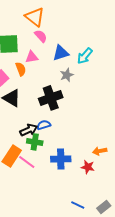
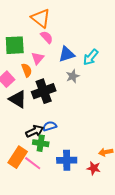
pink triangle: (32, 57) -> (38, 58), turned -40
black cross: (51, 98) -> (44, 91), moved

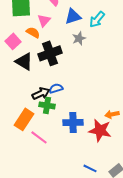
orange semicircle: (27, 70) -> (33, 32), turned -40
pink line: (33, 163) -> (39, 137), moved
red star: (94, 168) -> (100, 130), size x1.6

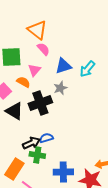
gray star: (79, 38) -> (60, 88), moved

